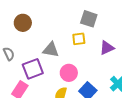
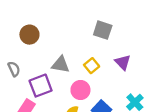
yellow square: (79, 39) -> (92, 66), moved, turned -32
purple triangle: (107, 48) -> (123, 62), turned -49

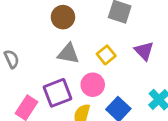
brown circle: (29, 35) -> (63, 17), moved
purple square: (41, 86) -> (58, 93), moved

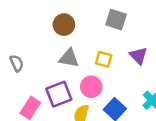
yellow square: (106, 55) -> (104, 59), turned -35

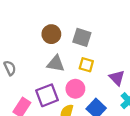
gray square: (116, 20) -> (82, 37), moved
purple triangle: (138, 56) -> (117, 78), moved

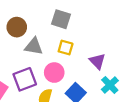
brown circle: (51, 34) -> (17, 27), moved

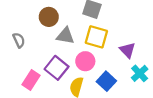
yellow square: (66, 48) -> (96, 37), size x1.5
purple square: (25, 79) -> (57, 68), turned -30

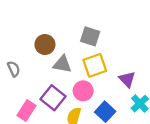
yellow square: (96, 37) -> (95, 65), turned -35

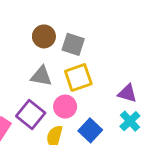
brown circle: (45, 45) -> (44, 36), moved
purple triangle: (127, 79) -> (127, 93), moved, turned -30

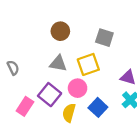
gray square: (73, 44) -> (104, 38), moved

